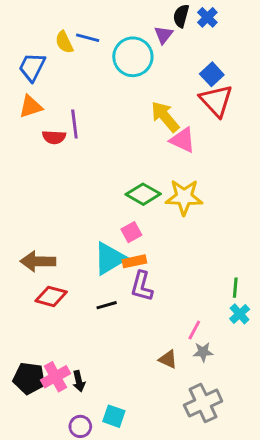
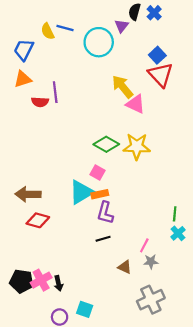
pink square: (131, 232) -> (98, 173), turned -32
black line: (107, 305) -> (103, 239), moved

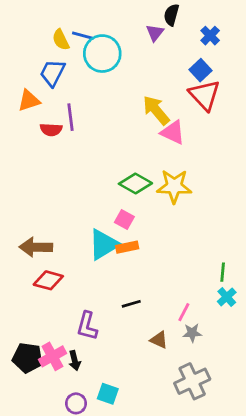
blue cross: (154, 13) -> (210, 36), moved
cyan circle: (99, 42) -> (102, 54), moved
blue trapezoid: (24, 50) -> (52, 73), moved
purple L-shape: (105, 213) -> (87, 326), moved

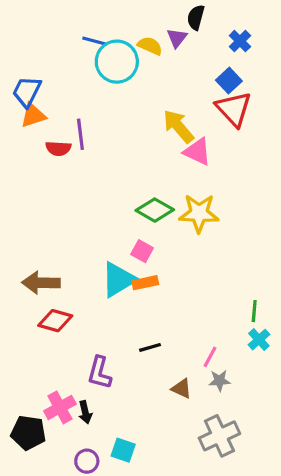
yellow semicircle: (61, 40) -> (150, 46), moved, turned 140
blue trapezoid: (52, 73) -> (27, 92), moved
black pentagon: (28, 358) -> (28, 433), moved

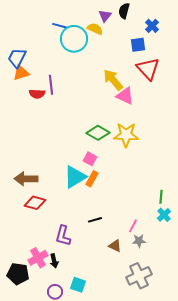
purple triangle: (177, 38) -> (105, 16), moved
blue square: (229, 81) -> (138, 45), moved, turned 35
orange rectangle: (145, 283) -> (92, 179), turned -49

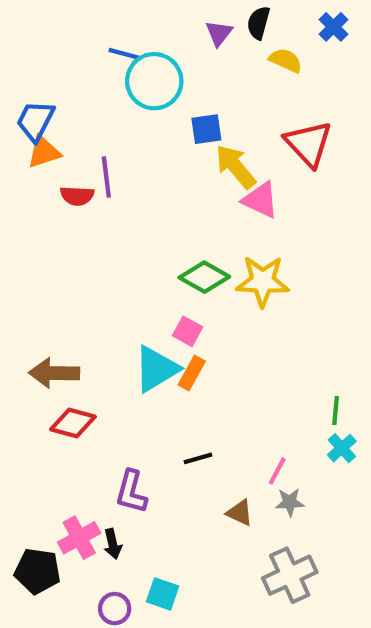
blue cross: (152, 26) -> (333, 27), moved
yellow semicircle: (95, 29) -> (286, 60), moved
blue square: (138, 45) -> (206, 129), moved

